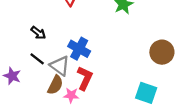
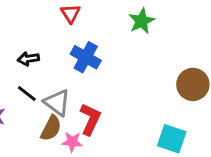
black arrow: (38, 33) -> (28, 59), turned 133
blue cross: (79, 49) -> (86, 57), moved

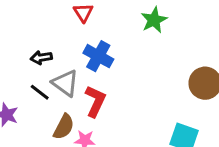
gray triangle: (57, 103) -> (65, 83), moved
red L-shape: (90, 119) -> (95, 101), moved

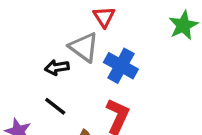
gray triangle: (65, 83) -> (84, 47), moved

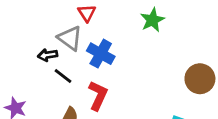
black line: (55, 106) -> (63, 76), moved

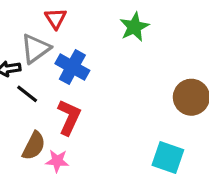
gray triangle: (70, 38) -> (35, 49), turned 48

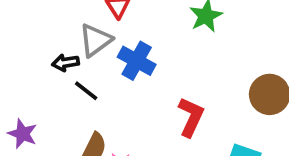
red L-shape: (69, 117) -> (191, 117), moved

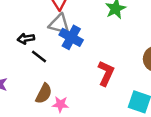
gray triangle: (95, 40) -> (59, 24), moved, turned 50

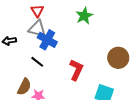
black line: (39, 56) -> (37, 62), moved

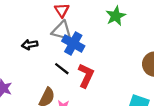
red L-shape: (76, 70) -> (86, 76), moved

